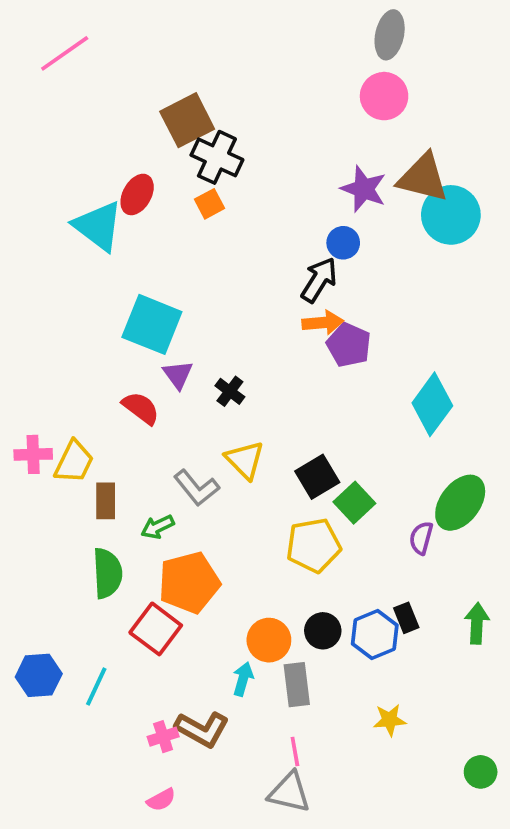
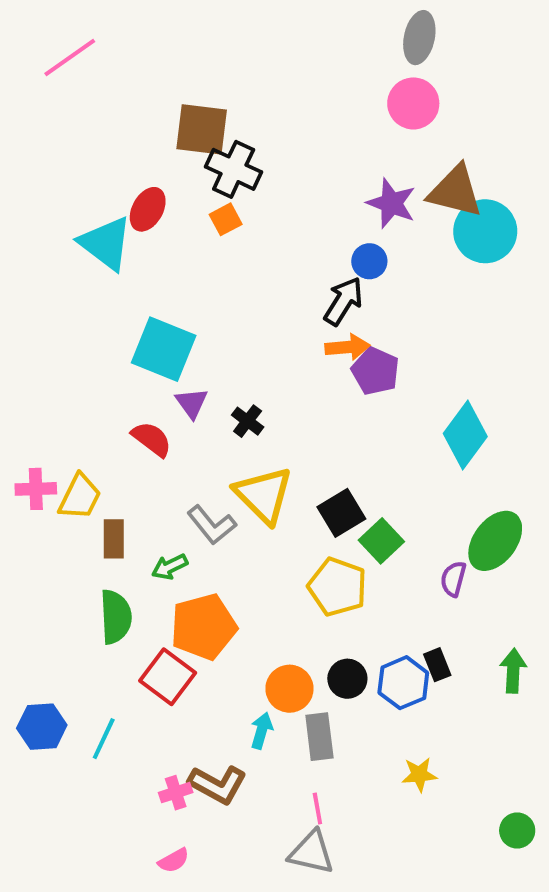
brown square: (187, 120) -> (202, 129), turned 34
yellow triangle: (245, 460) -> (264, 495), size x1.4
yellow pentagon: (313, 545) -> (337, 587), turned 30

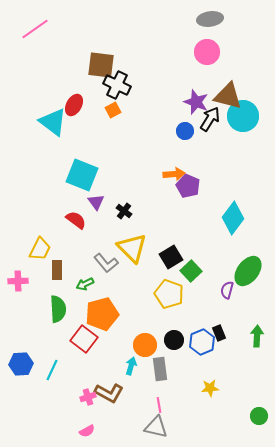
gray ellipse: (419, 38) -> (210, 19), turned 70
black arrow: (343, 301) -> (210, 119), moved
pink cross: (36, 489) -> (18, 281), moved

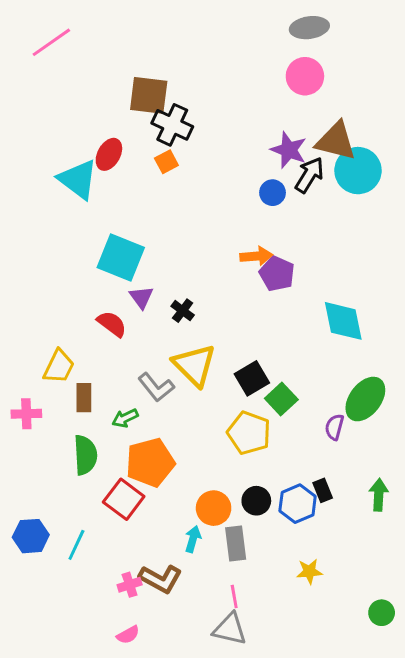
cyan diamond: (233, 218) -> (343, 321), turned -48

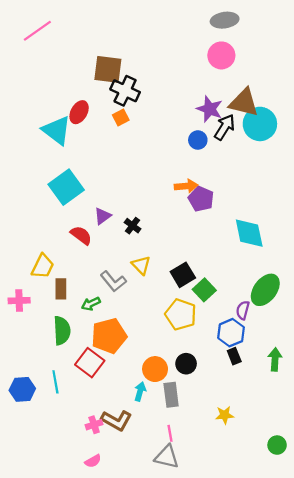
cyan square: (121, 258) -> (66, 187), moved, turned 32
purple triangle: (141, 297) -> (103, 216), turned 30
yellow triangle: (194, 365) -> (141, 265), size x0.6
blue hexagon: (298, 504) -> (231, 333), moved
cyan line: (76, 545) -> (55, 382), moved, turned -35

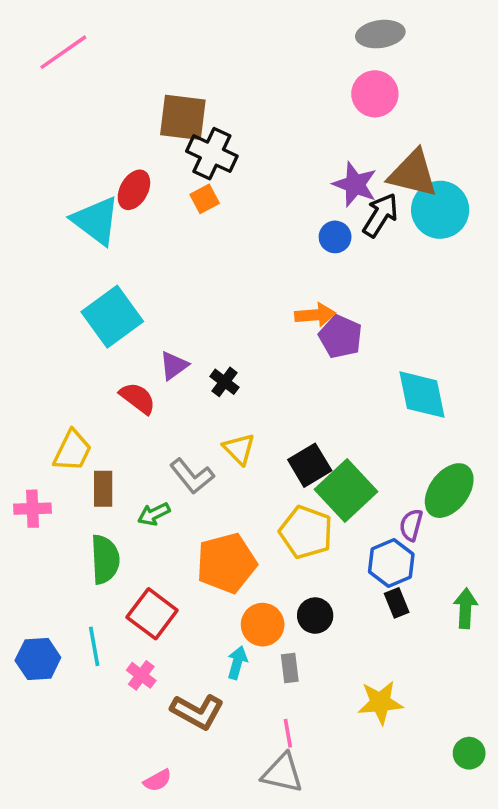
green square: (204, 290) -> (346, 491), size x1.5
orange pentagon: (109, 336) -> (226, 563), moved
gray rectangle: (171, 395) -> (290, 668), size x0.7
yellow star: (225, 415) -> (380, 702), size x1.4
pink cross: (94, 425) -> (141, 675), moved, turned -35

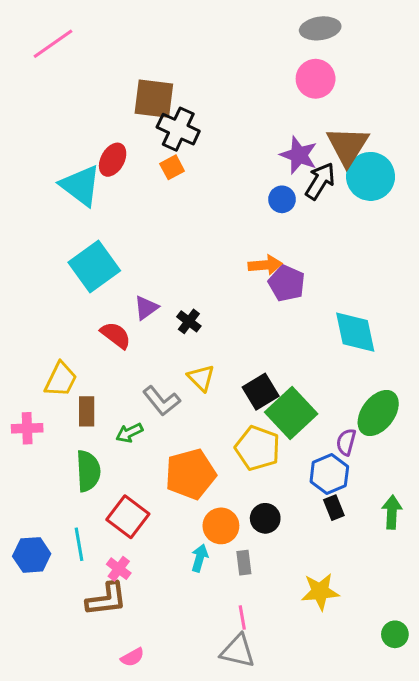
brown triangle: (413, 174) -> (348, 146), turned 48
brown L-shape: (197, 712) -> (106, 599), moved, turned -36

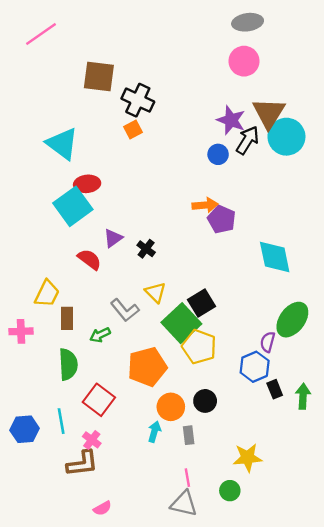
brown square: (154, 99) -> (99, 76), moved
red ellipse: (113, 160) -> (87, 184), moved, turned 55
green square: (291, 413) -> (181, 323), moved
black rectangle: (334, 508) -> (275, 389), moved
green circle: (395, 634) -> (230, 491), moved

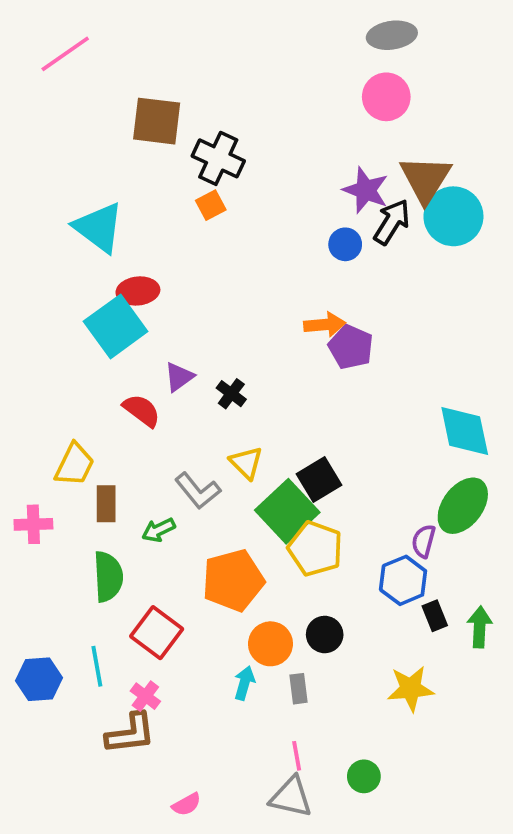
cyan diamond: (275, 257) -> (465, 431), moved
yellow star: (248, 458) -> (411, 689), moved
pink semicircle: (102, 508) -> (186, 804), moved

